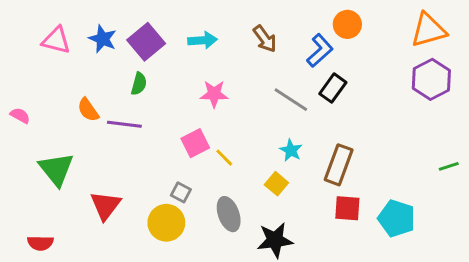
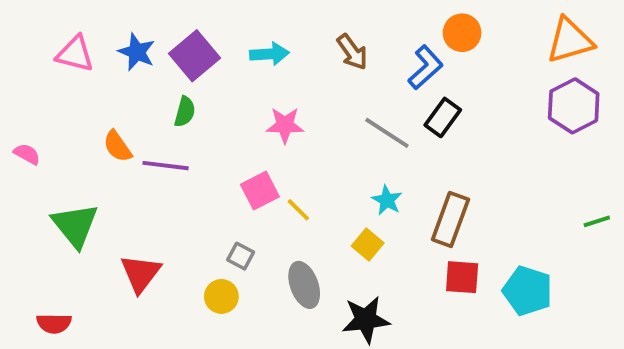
yellow circle: (166, 223) -> (221, 296), size x0.7

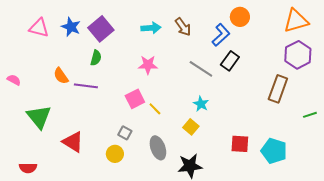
cyan arrow: (270, 54) -> (151, 28), moved
brown rectangle: (450, 219) -> (278, 89), moved
red triangle: (141, 273) -> (73, 142), turned -35

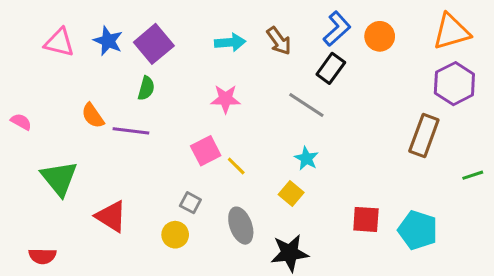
orange circle: (240, 17) -> (380, 36), moved
blue L-shape: (221, 35) -> (337, 29), moved
black rectangle: (230, 61) -> (331, 68), moved

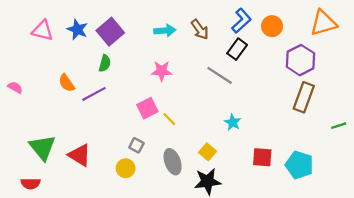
purple hexagon: (454, 84) -> (300, 60), moved
purple line: (131, 131) -> (94, 94), turned -35
cyan star: (306, 158) -> (233, 122), moved
green triangle: (59, 178) -> (42, 147), moved
yellow square: (291, 193) -> (208, 152), moved

